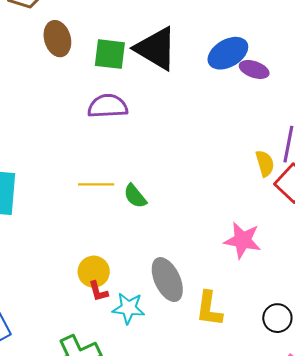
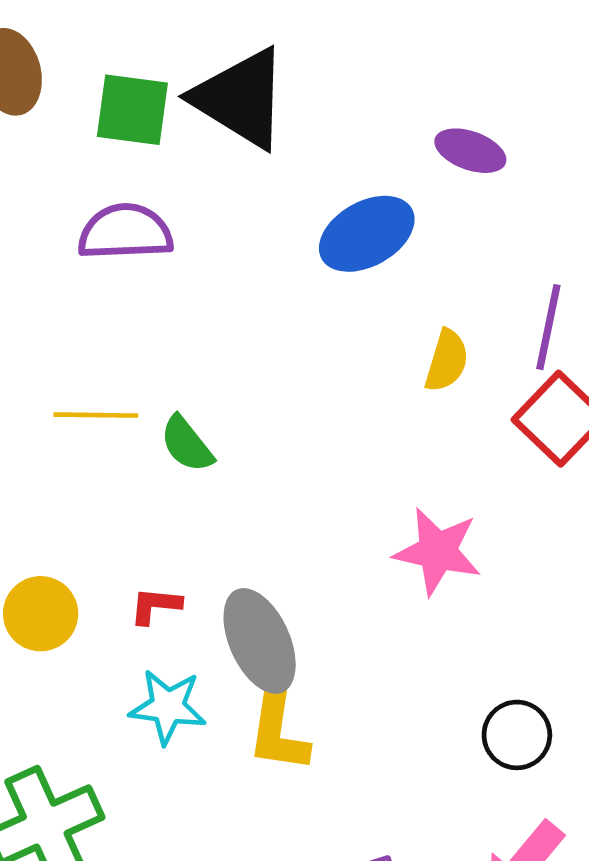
blue ellipse: (228, 53) -> (367, 234), moved
yellow semicircle: (265, 163) -> (447, 361), moved, turned 32
yellow circle: (94, 272) -> (41, 614), moved
red L-shape: (98, 291) -> (155, 606), moved, turned 110
yellow L-shape: (209, 309) -> (278, 731), moved

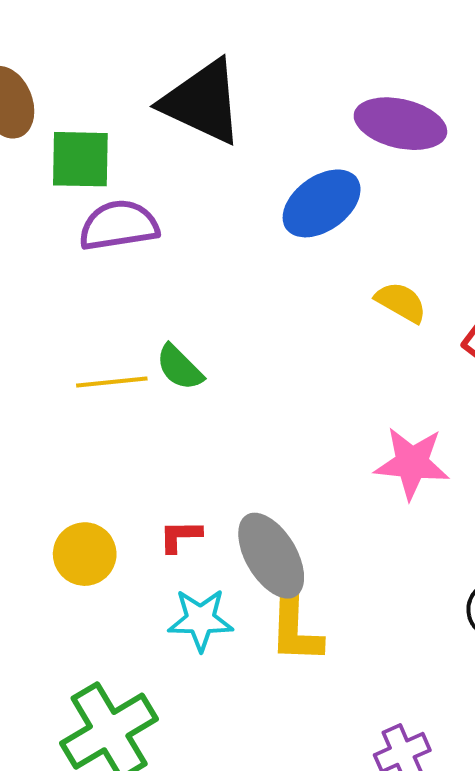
green square: (132, 110) -> (80, 159), moved
purple ellipse: (470, 151) -> (400, 124), size x1.5
yellow semicircle: (447, 361) -> (401, 302), turned -70
green semicircle: (187, 444) -> (180, 367), moved

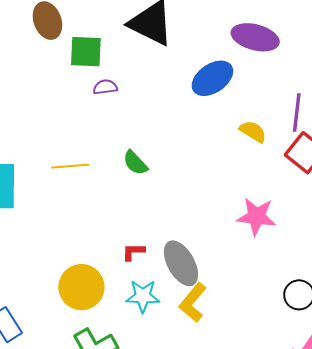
purple semicircle: (119, 225) -> (105, 87), size x0.6
yellow line: (112, 382) -> (70, 166), moved
yellow circle: (85, 554) -> (81, 287), moved, size x1.4
yellow L-shape: (296, 630) -> (193, 303), turned 36

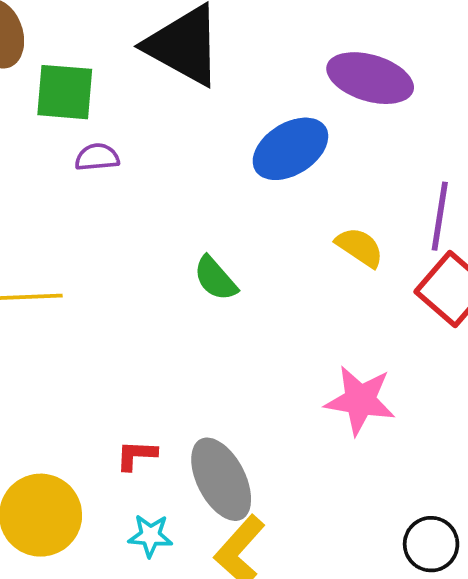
green semicircle: (135, 163) -> (215, 279), moved
cyan star: (143, 296) -> (150, 536), size x0.7

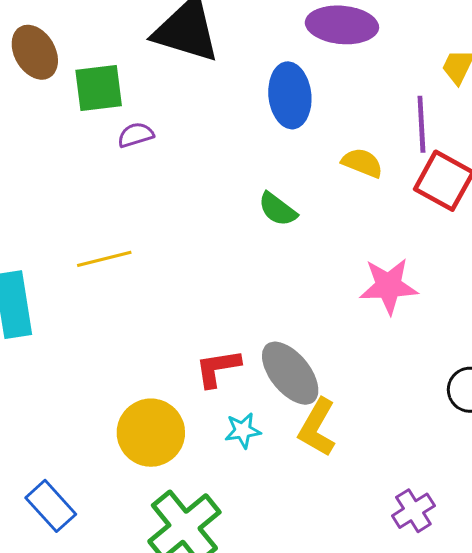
blue ellipse: (290, 149) -> (290, 95), turned -52
green semicircle: (215, 279) -> (278, 209), moved
red L-shape: (136, 455) -> (218, 368), size x1.4

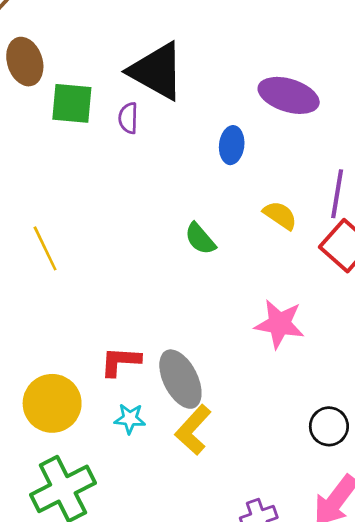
blue ellipse: (290, 95) -> (232, 145), size x0.7
purple semicircle: (136, 135) -> (128, 118), moved, turned -84
yellow line: (104, 259) -> (45, 248), turned 66

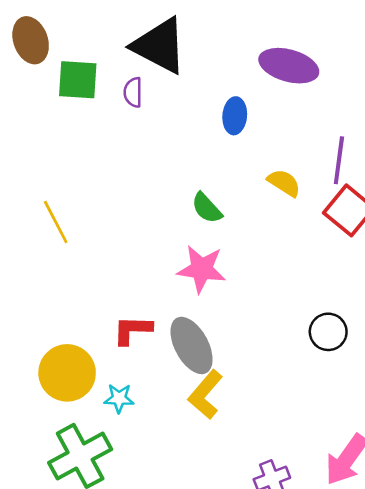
pink star: (279, 324) -> (202, 269), moved
cyan star: (130, 419) -> (119, 398), moved
black circle: (329, 426) -> (328, 332), moved

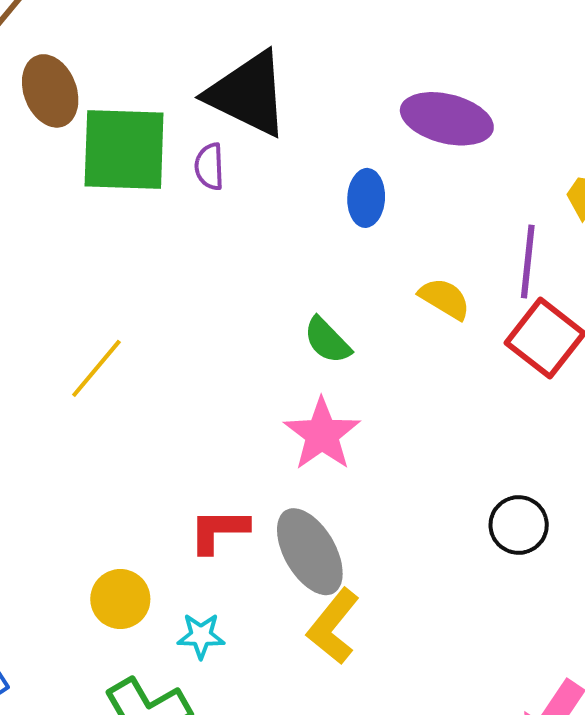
green square: (78, 80) -> (124, 149), size x1.4
yellow line: (56, 222) -> (96, 368), turned 69
pink star: (202, 269) -> (322, 434), turned 30
yellow circle: (67, 373) -> (120, 599), size x0.7

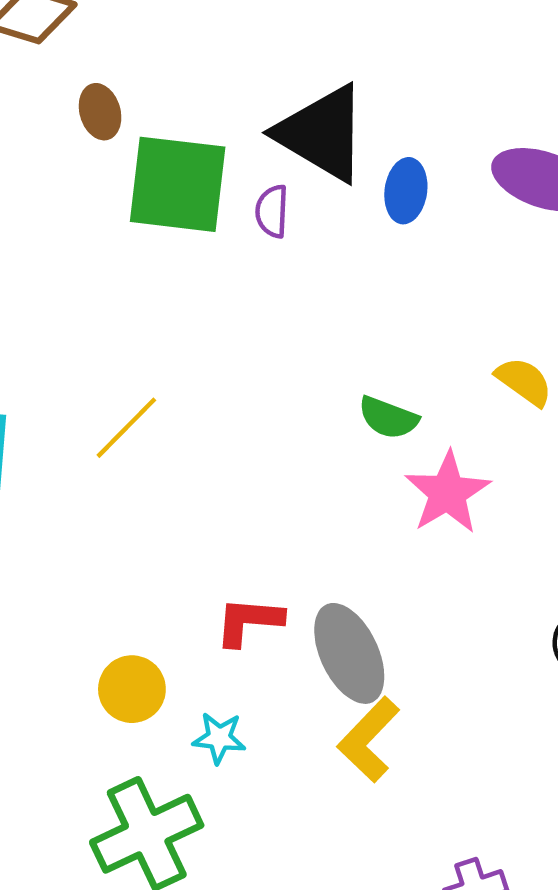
brown ellipse: (50, 91) -> (100, 112), size x0.7
blue ellipse: (366, 198) -> (406, 191), moved
green semicircle: (327, 340) -> (388, 418), turned -30
pink star: (322, 434) -> (448, 493), moved

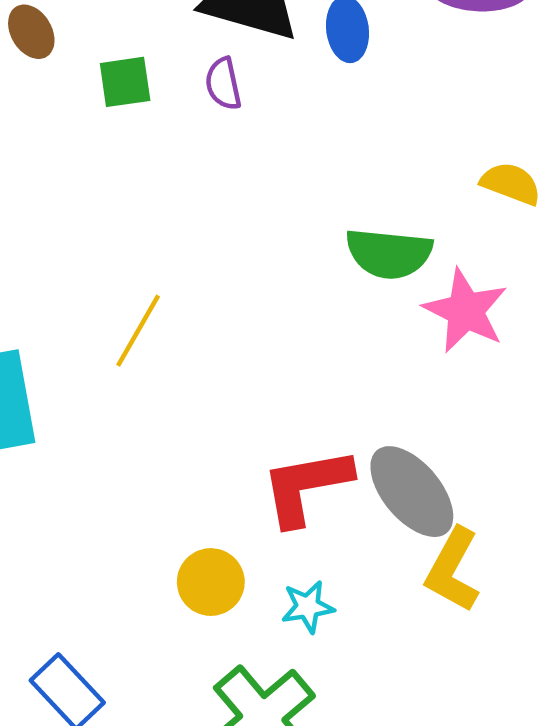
green square: (178, 184) -> (125, 82), size x0.5
green semicircle: (388, 418) -> (389, 253), size x1.4
red L-shape: (249, 621) -> (306, 486), size x1.4

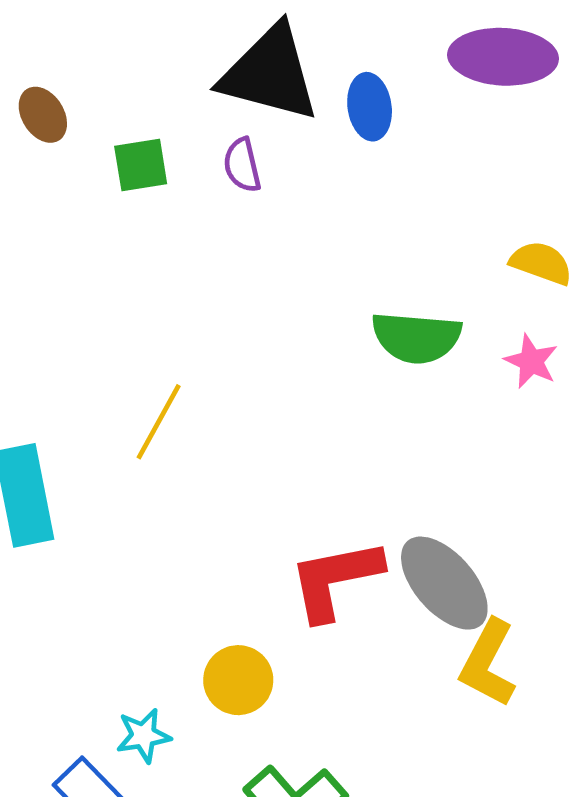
pink star: (465, 311) -> (531, 361), moved, size x0.6
cyan star: (308, 607) -> (143, 736), moved

